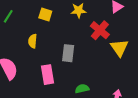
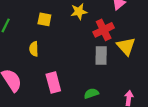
red cross: (100, 30) -> (104, 30), turned 30
gray rectangle: (68, 53) -> (101, 56), moved

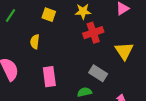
red cross: (104, 30) -> (93, 33), moved
gray rectangle: (101, 56) -> (98, 73), moved, turned -66

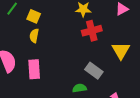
yellow square: (49, 15) -> (34, 16), moved
pink rectangle: (49, 77) -> (34, 69), moved

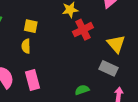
yellow square: (34, 16) -> (31, 26), moved
gray rectangle: (94, 71) -> (109, 68), moved

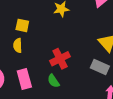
red cross: (83, 30) -> (60, 59), moved
green semicircle: (82, 90) -> (53, 81), moved, turned -104

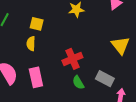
gray rectangle: (100, 67) -> (105, 79), moved
green semicircle: (53, 81) -> (78, 82), moved

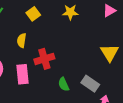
yellow square: (37, 24) -> (33, 14), moved, turned 32
red cross: (72, 59) -> (44, 59), moved

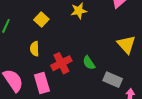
green semicircle: (64, 84) -> (89, 63), moved

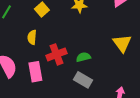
green semicircle: (89, 63) -> (83, 57), turned 104
gray rectangle: (113, 80) -> (83, 80), moved

